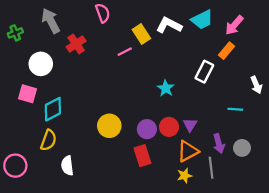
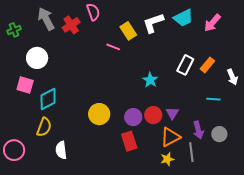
white L-shape: (169, 25) -> (153, 23), turned -45
red cross: (76, 44) -> (71, 25), moved
orange rectangle: (226, 51) -> (207, 65), moved
pink line: (125, 52) -> (113, 47), turned 48

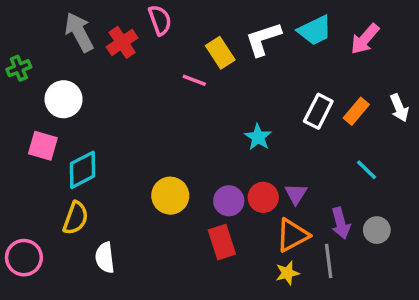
green cross: (14, 30) -> (19, 68), moved
white arrow: (232, 77) -> (399, 108), moved
cyan line: (213, 99) -> (366, 170), turned 40

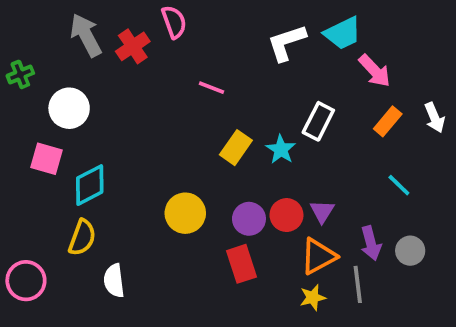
pink arrow: (365, 39) -> (375, 71), moved, turned -84
yellow rectangle: (220, 53) -> (236, 148), moved, turned 68
white rectangle: (318, 111) -> (318, 121), moved

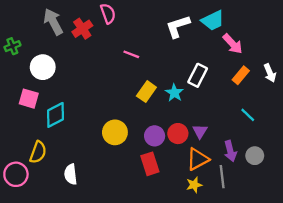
yellow semicircle: (82, 238) -> (38, 152), moved

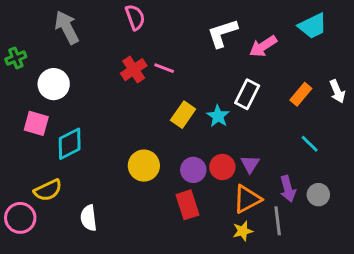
cyan trapezoid: (213, 21) -> (313, 26), moved
red cross: (82, 29) -> (134, 70), moved
pink arrow: (233, 44) -> (263, 46), moved, turned 100
yellow semicircle: (38, 152) -> (48, 190), turned 45

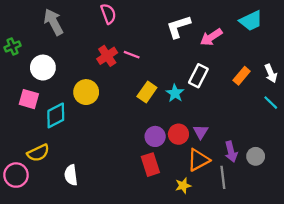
cyan line: (310, 144) -> (271, 103), moved
yellow circle: (144, 166) -> (86, 92), moved
yellow star: (243, 231) -> (183, 186), moved

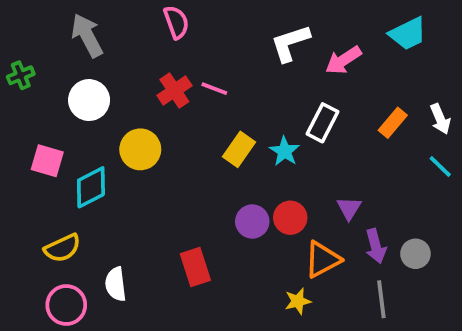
white circle: (43, 68) -> (89, 100), moved
purple triangle: (201, 132) -> (349, 208), moved
red rectangle: (150, 165) -> (195, 267), moved
pink circle: (16, 175) -> (66, 305), moved
gray line: (223, 177) -> (381, 299), moved

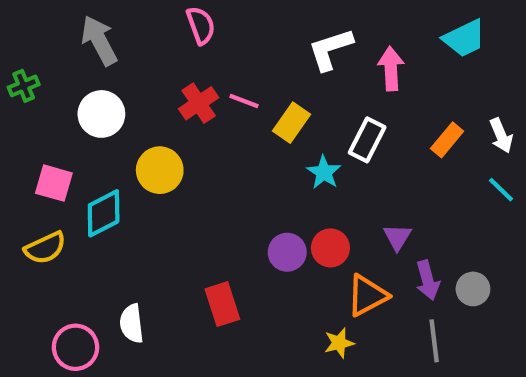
pink arrow: (343, 60) -> (391, 69), turned 120
yellow rectangle: (239, 149) -> (292, 123), moved
yellow semicircle: (62, 248) -> (45, 248), moved

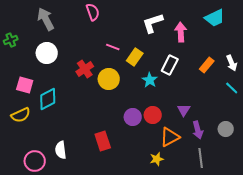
red cross: (199, 103) -> (85, 69), moved
yellow circle: (160, 170) -> (109, 79), moved
gray circle: (473, 289) -> (226, 129), moved

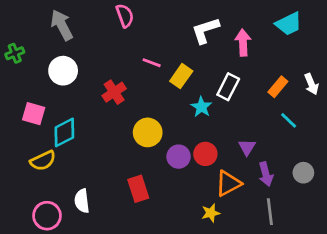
yellow circle: (109, 79) -> (148, 132), moved
cyan line: (232, 88) -> (289, 120), moved
yellow semicircle: (21, 115) -> (43, 161), moved

